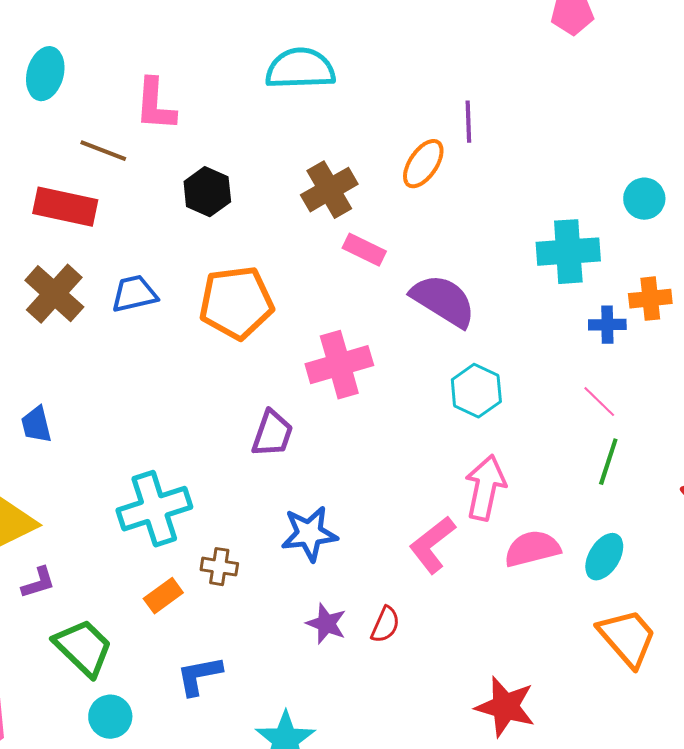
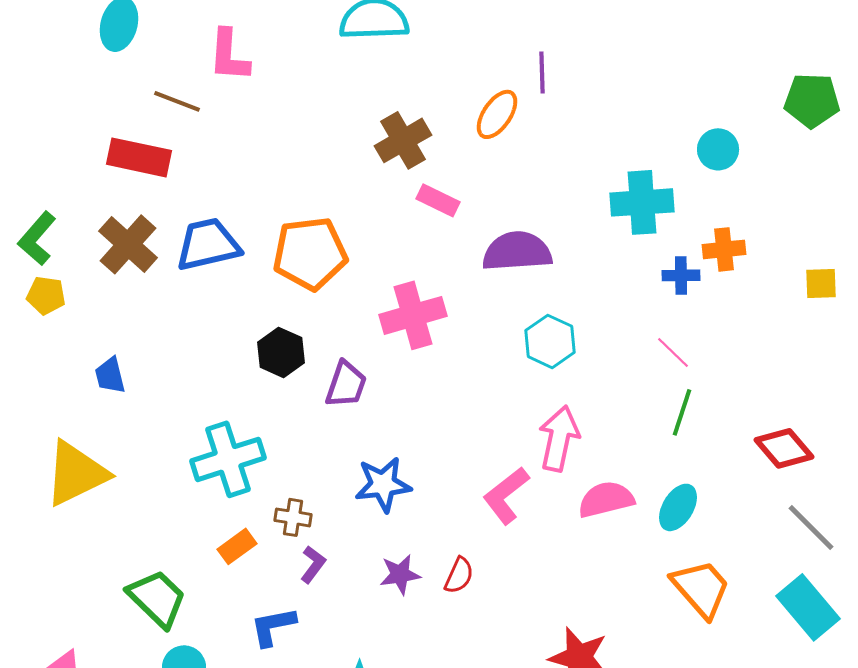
black hexagon: (207, 192) -> (281, 352), moved
blue trapezoid: (134, 294) -> (208, 244), size x1.4
purple semicircle: (443, 301) -> (517, 251), turned -36
purple L-shape: (38, 583) -> (313, 564), moved, turned -36
purple star: (326, 624) -> (400, 574), turned -30

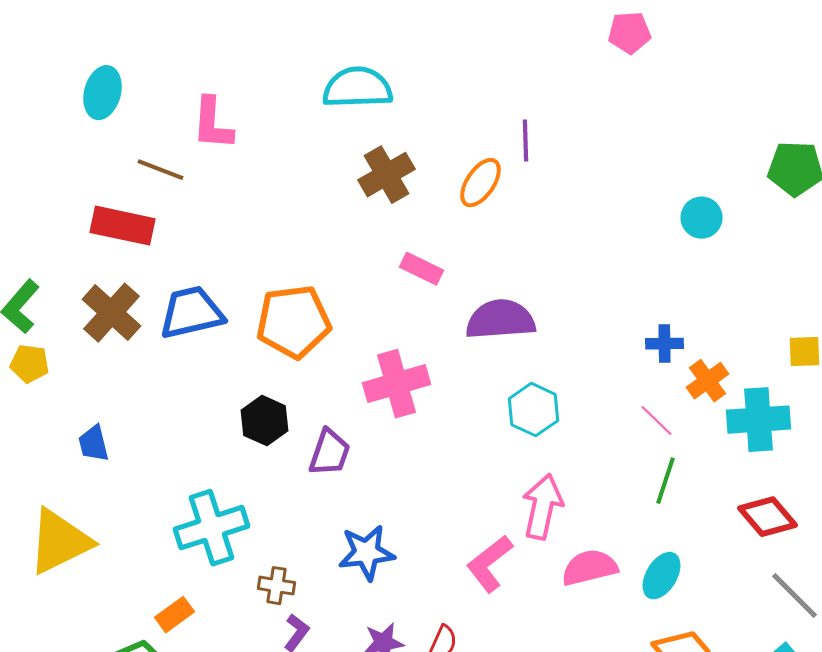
brown cross: (403, 140) -> (386, 175), moved
cyan cross: (642, 202) -> (758, 420), moved
orange cross: (724, 249) -> (708, 381), moved, turned -30
orange rectangle: (237, 546) -> (174, 615), moved

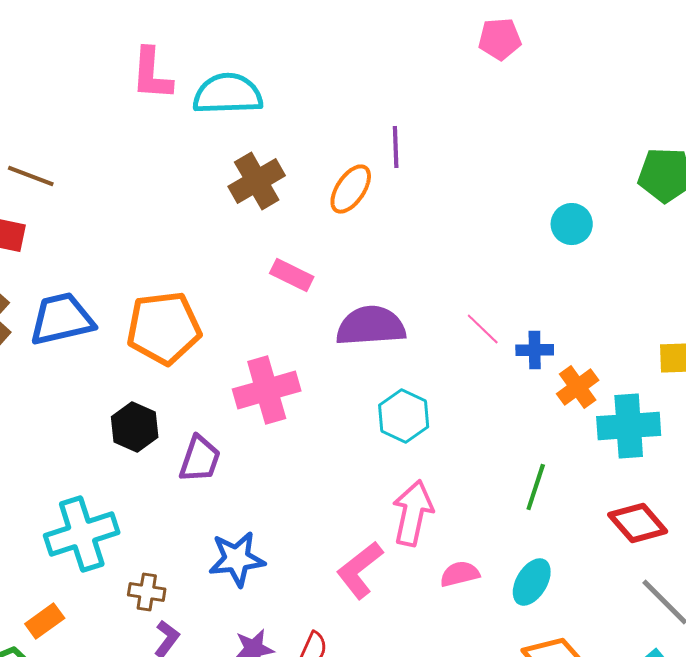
pink L-shape: (212, 124) -> (152, 74), moved
pink line: (656, 421) -> (483, 329), moved
pink semicircle: (590, 568) -> (460, 574), size x0.7

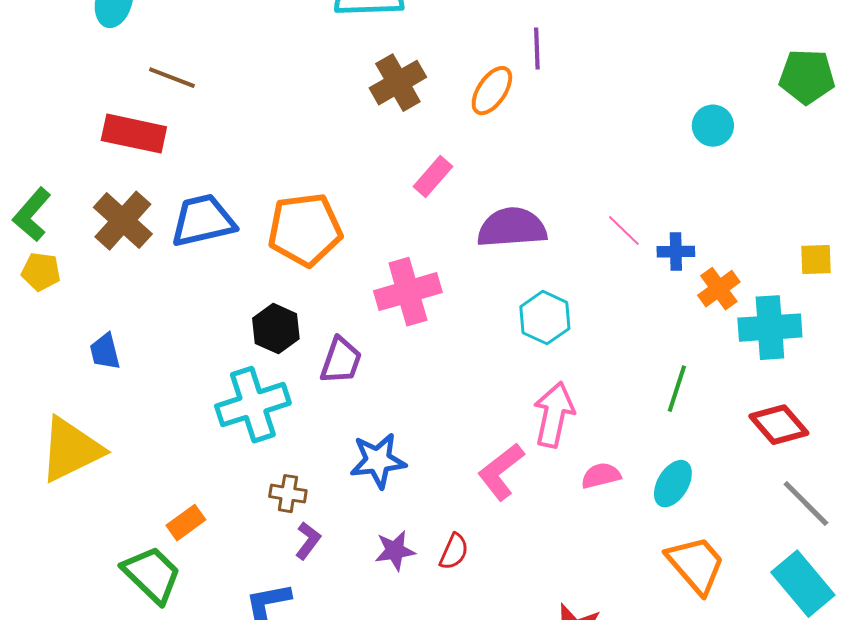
pink rectangle: (292, 275) -> (433, 177), turned -75
cyan cross: (82, 534) -> (253, 405), moved

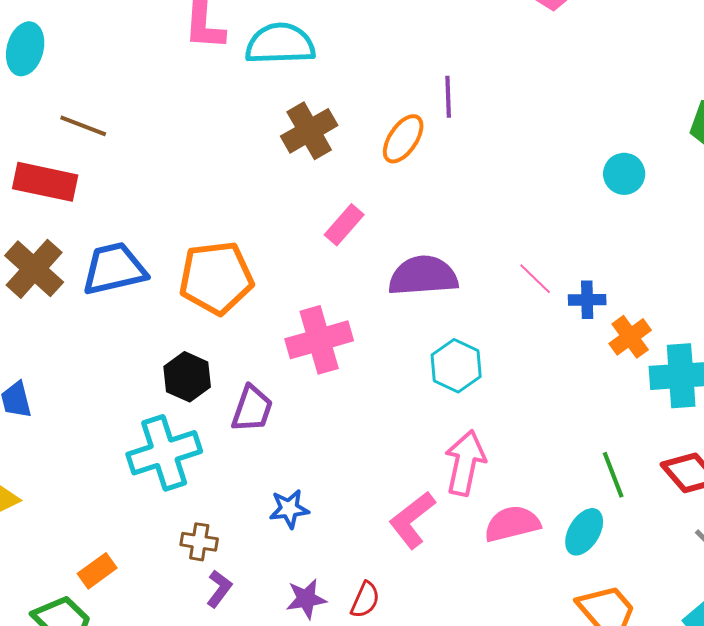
green line: (677, 389) -> (613, 475), moved, turned -39
blue star: (378, 461) -> (289, 509), size x0.7
pink semicircle: (601, 476) -> (512, 524), size x1.4

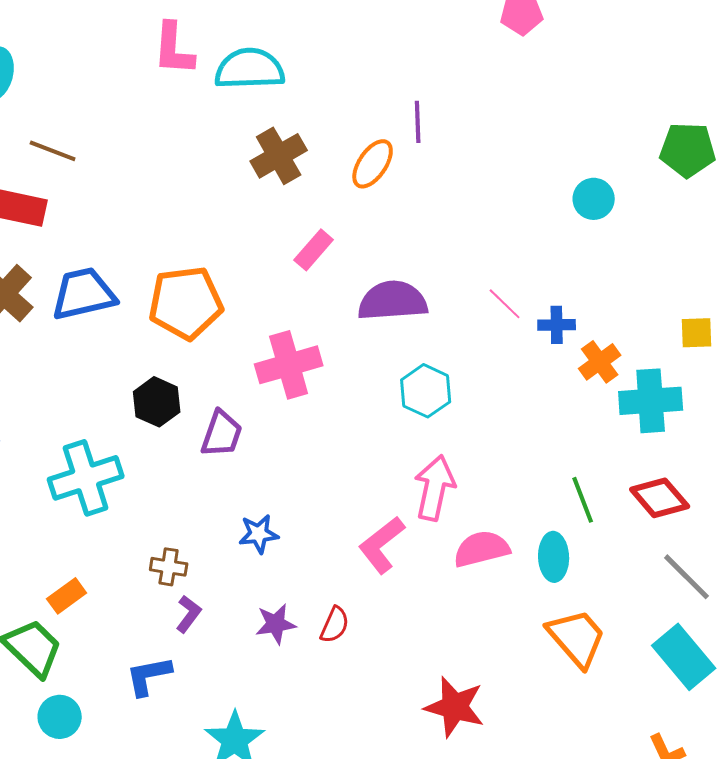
cyan cross: (164, 453) -> (86, 478), moved
cyan ellipse: (584, 532) -> (554, 557), turned -33

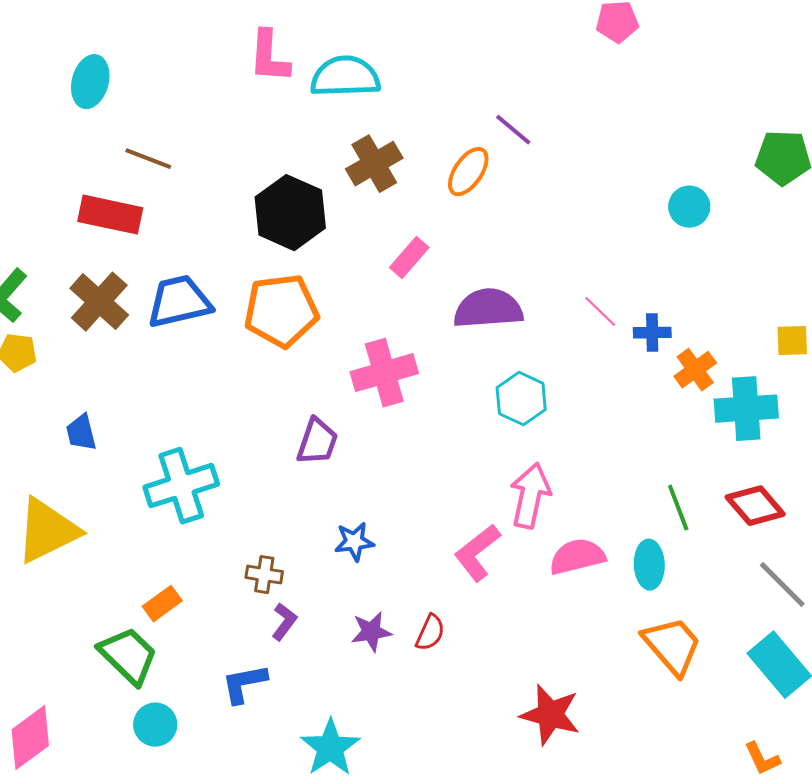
purple line: (418, 122) -> (513, 130), turned -48
black hexagon: (157, 402) -> (290, 213), moved, size x1.5

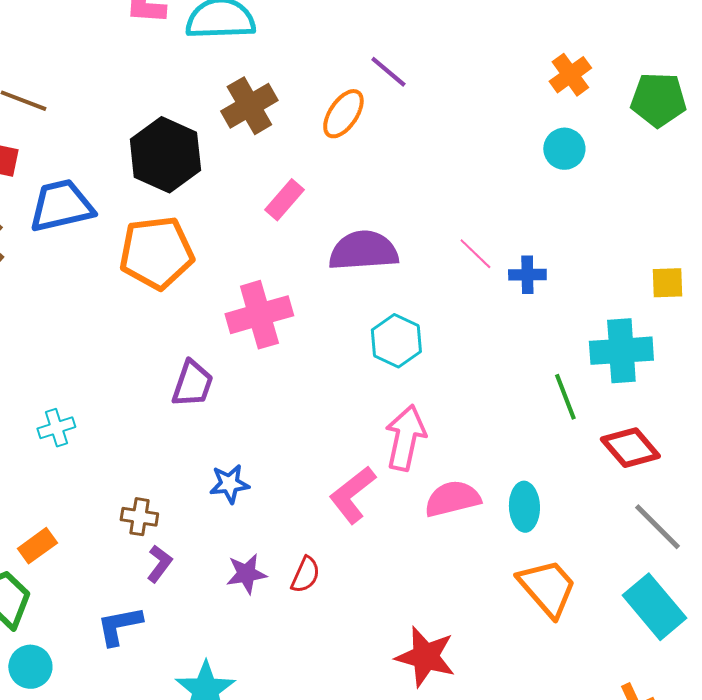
blue trapezoid: (179, 302) -> (61, 206), moved
orange cross: (695, 370) -> (570, 75), moved
cyan cross: (181, 486) -> (56, 428), size x0.5
green line: (678, 508) -> (565, 397), moved

